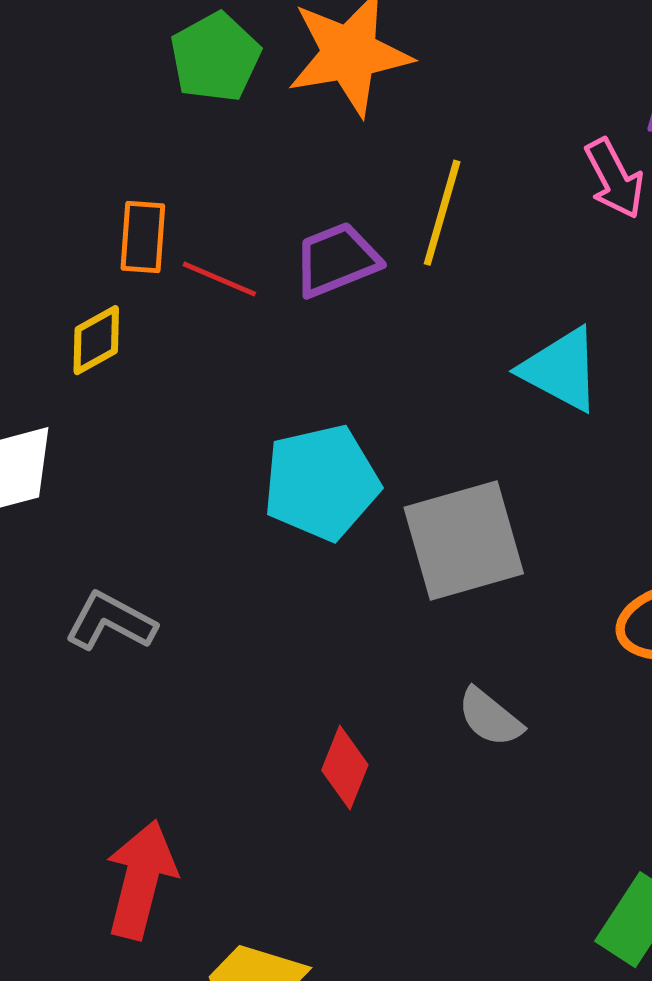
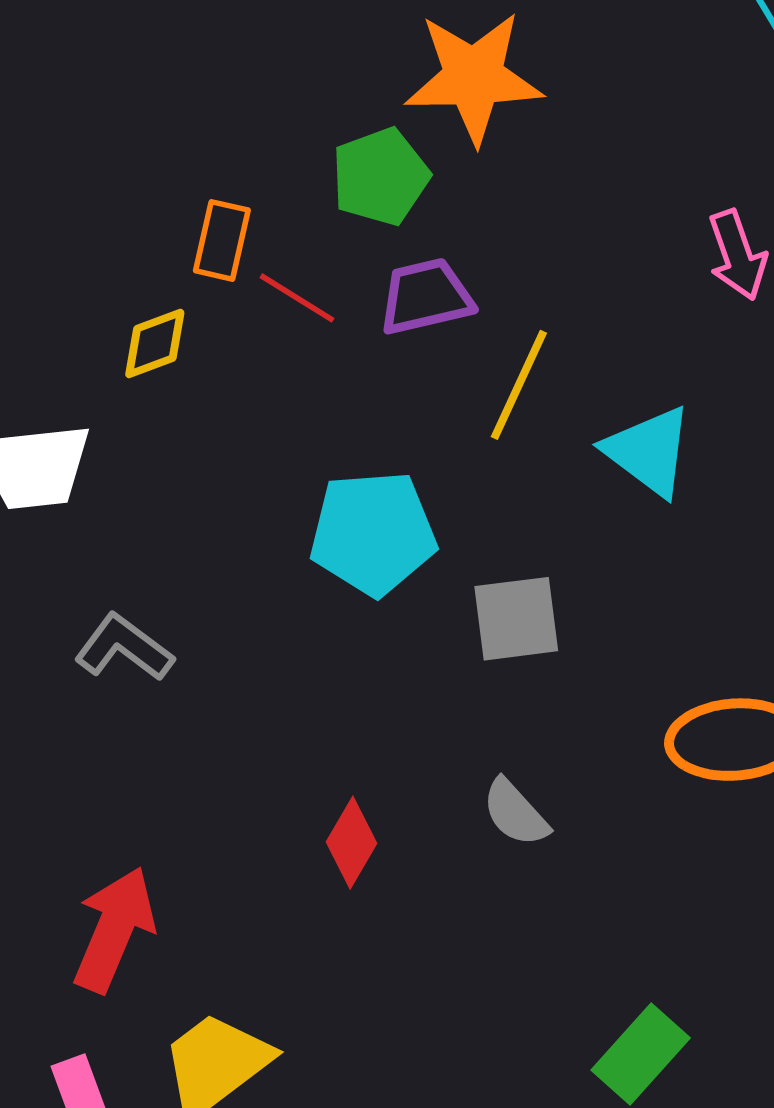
green pentagon: (215, 57) -> (380, 177), moved
yellow line: (442, 213) -> (519, 385), moved
gray square: (464, 540) -> (516, 619), size x0.7

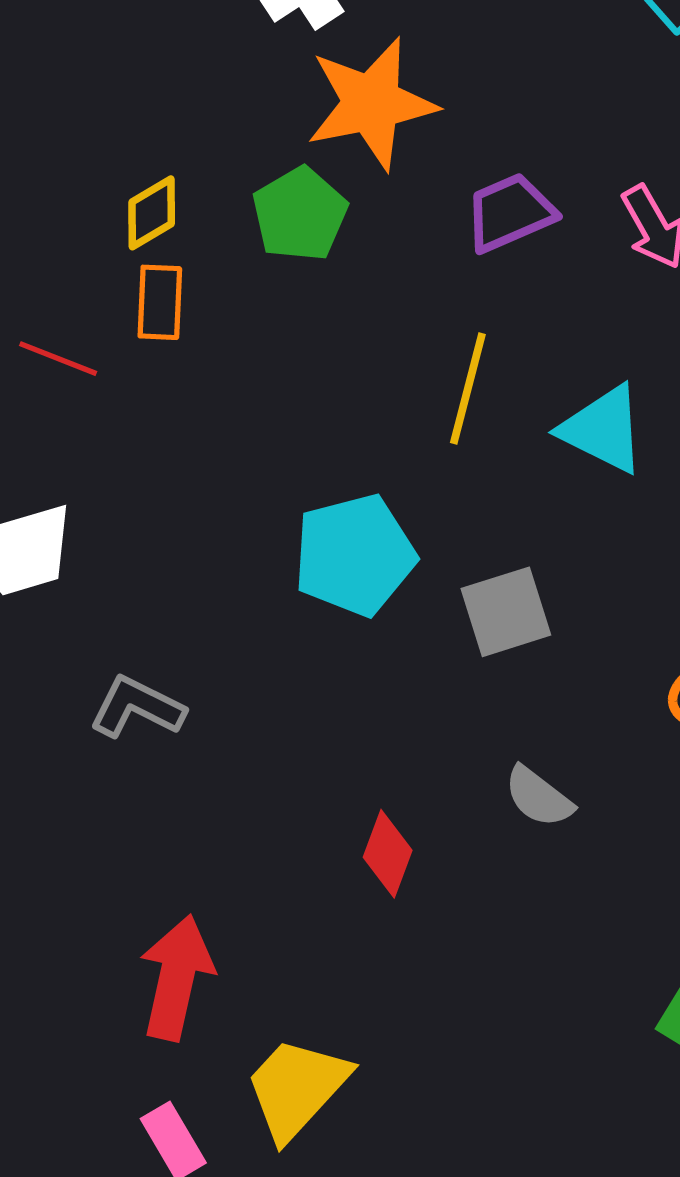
purple trapezoid: (426, 297) -> (510, 213), moved
red line: (297, 298) -> (58, 359), moved
yellow diamond: (155, 343) -> (152, 213), moved

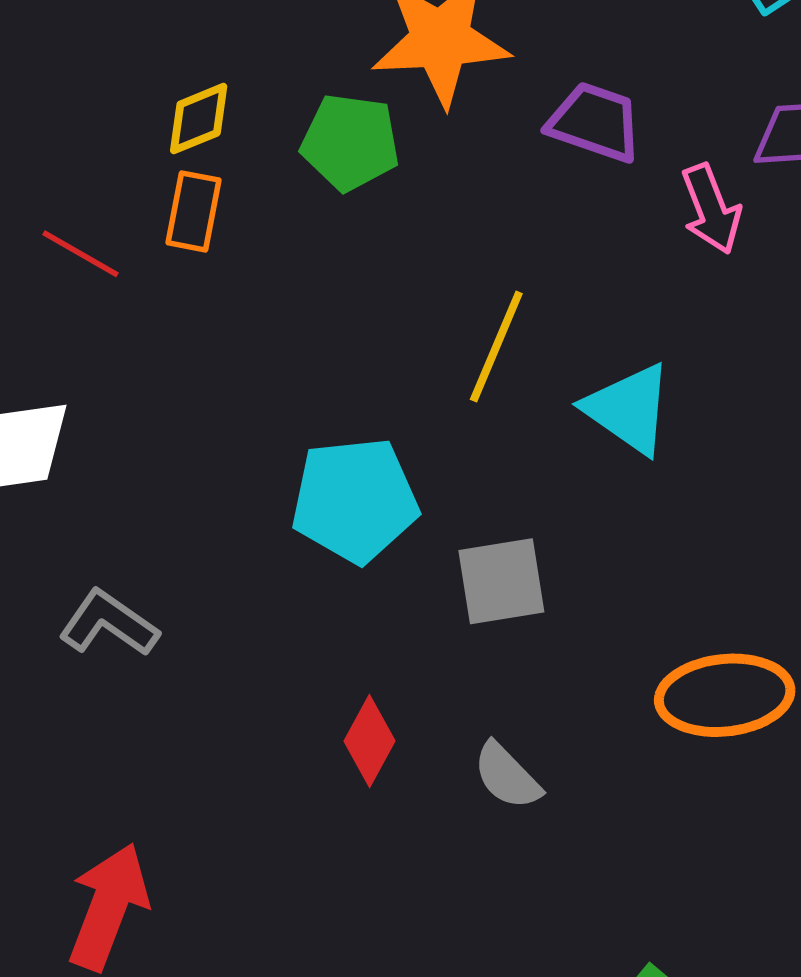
purple trapezoid: (510, 213) -> (595, 122), moved, turned 34
green pentagon: (300, 214) -> (350, 142), turned 30
red diamond: (388, 854) -> (369, 741), moved

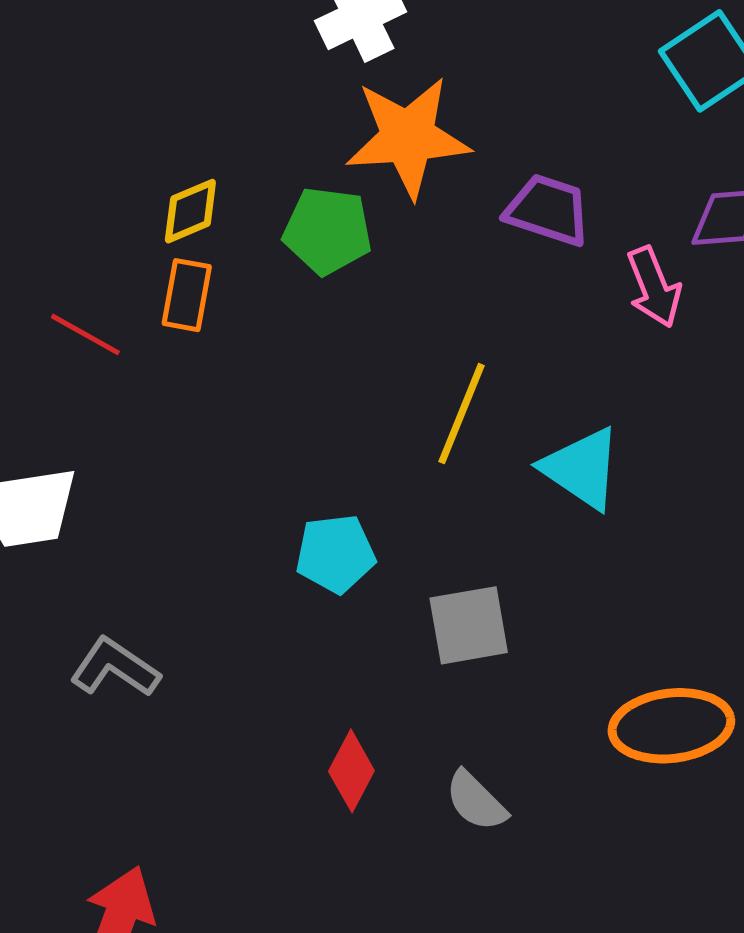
cyan pentagon: (355, 500) -> (336, 554), size x0.7

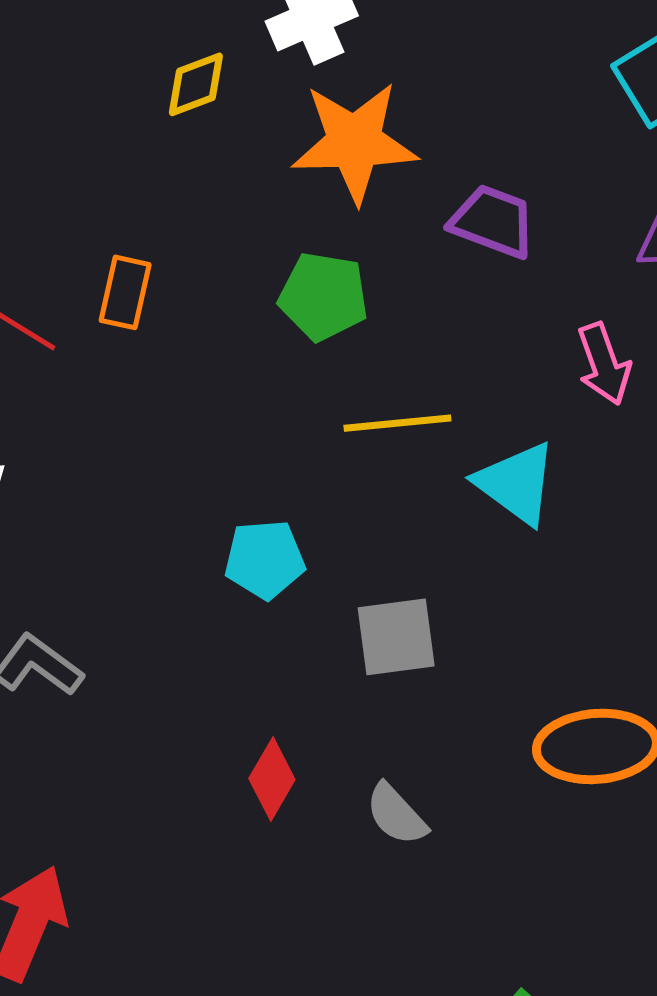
yellow diamond: (190, 211) -> (196, 84), moved
green pentagon: (328, 231) -> (323, 296), moved
pink arrow: (654, 287) -> (604, 364), moved
yellow line: (462, 414) -> (397, 423), turned 60

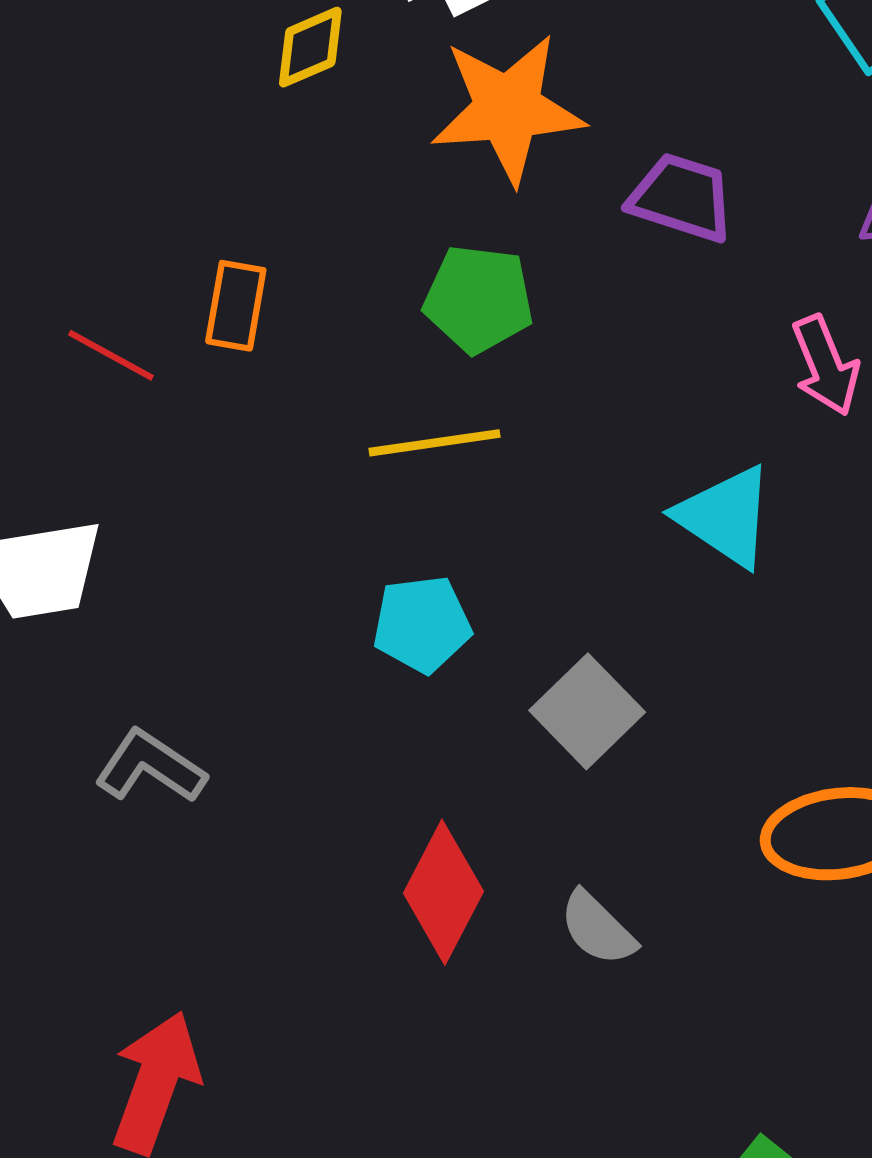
yellow line: (397, 423) -> (434, 443), moved
gray square: (396, 637) -> (587, 711), turned -34
red diamond: (272, 779) -> (443, 892), size x1.4

